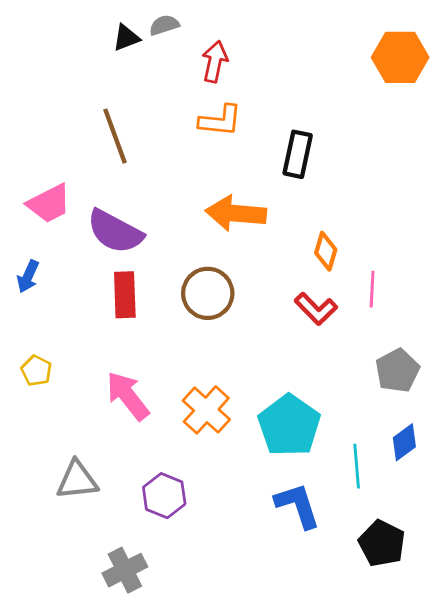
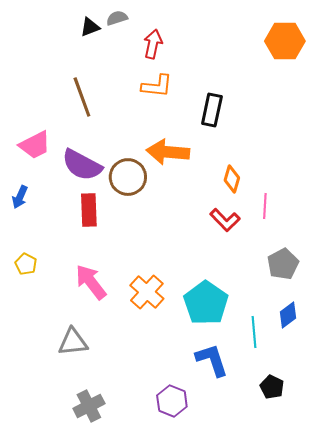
brown circle: (208, 293) -> (128, 177), moved
gray triangle: (77, 480) -> (73, 342), moved
purple hexagon: (164, 496) -> (172, 401), moved
black pentagon: (382, 543) -> (272, 387), size x0.7

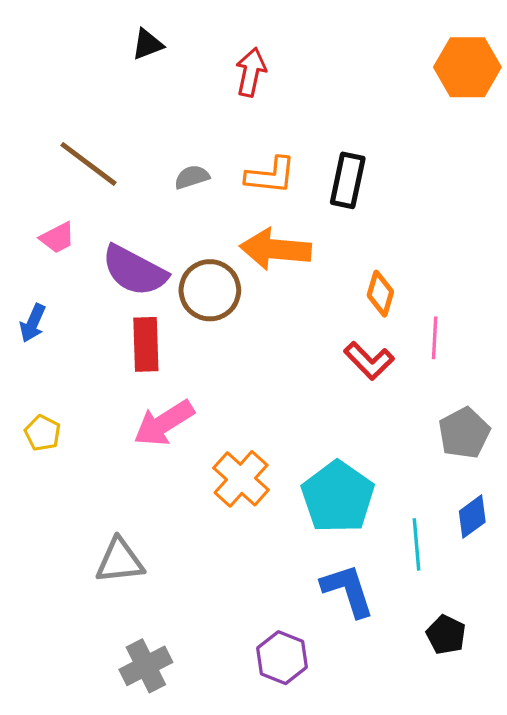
gray semicircle: (117, 18) -> (192, 177), moved
orange L-shape: (157, 86) -> (271, 175), moved
brown line: (82, 97) -> (88, 164), moved, turned -33
pink trapezoid: (35, 145) -> (57, 238), size x0.7
pink arrow: (91, 282) -> (164, 423), moved, turned -84

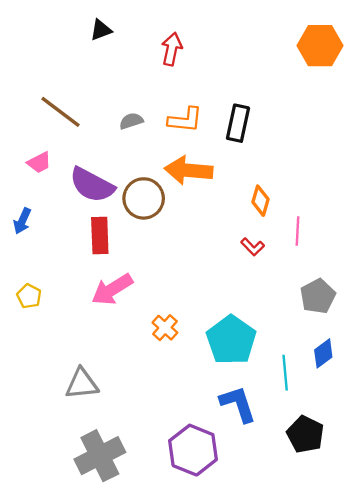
red L-shape: (369, 361) -> (253, 247), size x0.7
orange cross: (241, 479) -> (165, 328), size x0.7
black pentagon: (446, 635) -> (305, 434), size x1.4
purple hexagon: (282, 658) -> (193, 450), size x1.4
gray cross: (146, 666) -> (100, 456), size x1.4

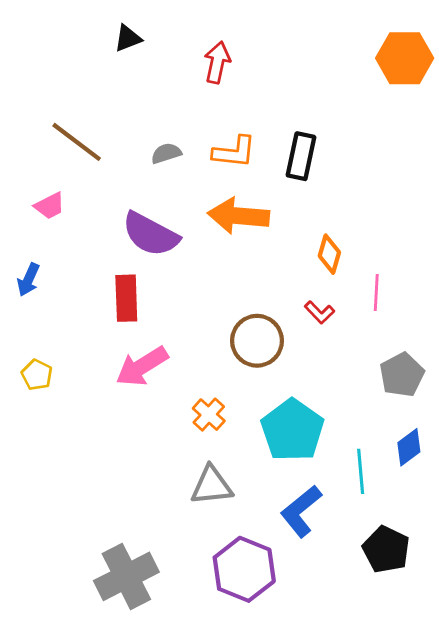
purple semicircle: (92, 185) -> (150, 234), moved
brown circle: (144, 198) -> (257, 341), moved
gray triangle: (82, 384) -> (212, 486), moved
blue L-shape: (238, 404) -> (301, 511), turned -111

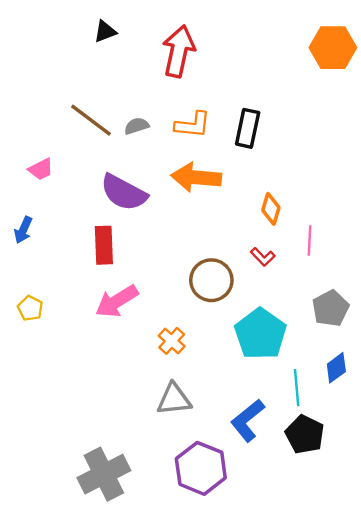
red arrow: (217, 62) -> (179, 51), size x1.5
brown line: (77, 142) -> (91, 120), moved
cyan pentagon: (292, 430) -> (260, 334), moved
black pentagon: (386, 549) -> (305, 434), moved

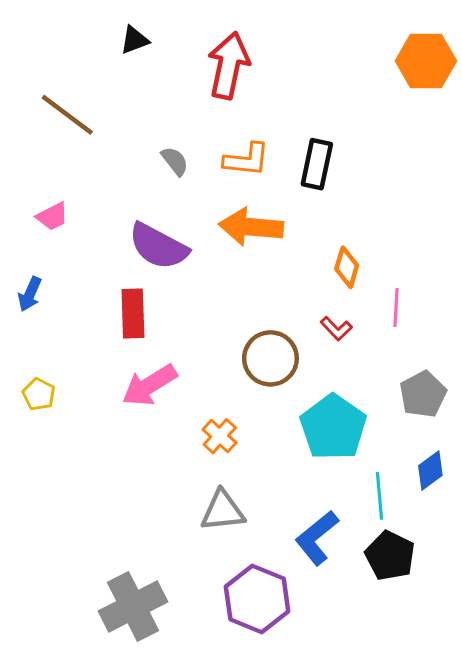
brown line: (91, 120) -> (67, 115), moved
gray semicircle: (137, 126) -> (175, 161), turned 70

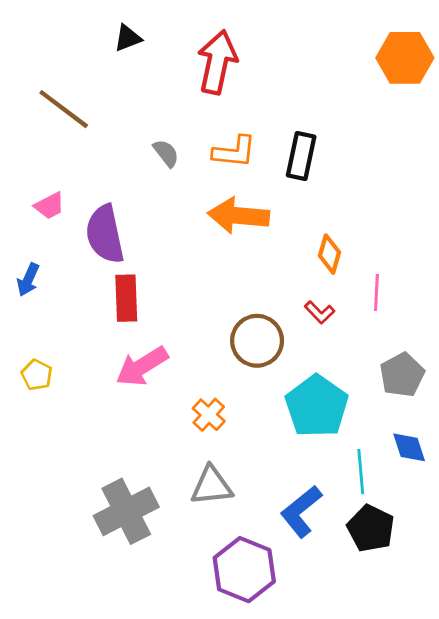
purple semicircle: (158, 246) -> (105, 234), moved, turned 50
blue diamond: (430, 470) -> (409, 447), turned -72
gray cross: (133, 606) -> (126, 511), moved

